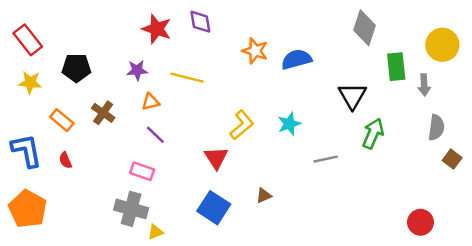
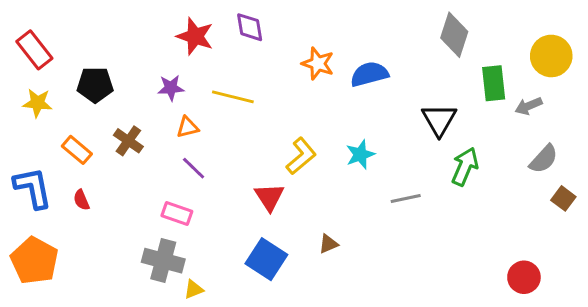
gray arrow: (424, 85) -> (528, 106), turned 70
gray semicircle: (436, 127) -> (544, 159), turned 35

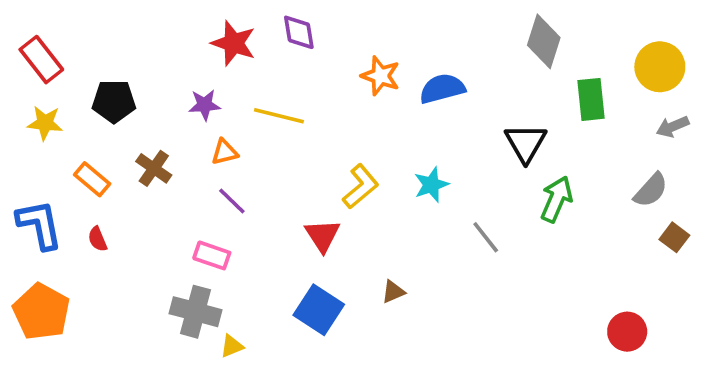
gray arrow: (528, 106) -> (673, 127), moved
gray line: (406, 198) -> (486, 237), turned 64

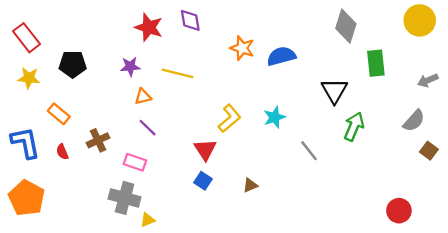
yellow circle: (660, 67) -> (420, 20), moved
brown cross: (154, 168) -> (98, 140), moved, turned 30
blue square: (319, 310) -> (203, 181), moved, size x0.6

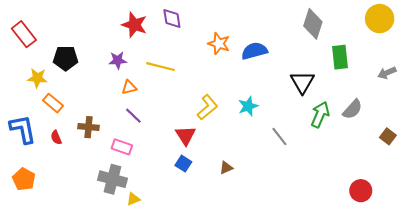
yellow star: (29, 78) -> (37, 78), moved
gray semicircle: (414, 121) -> (352, 109), moved
brown cross: (98, 140) -> (88, 127), turned 30
orange pentagon: (27, 198) -> (24, 179), size x0.7

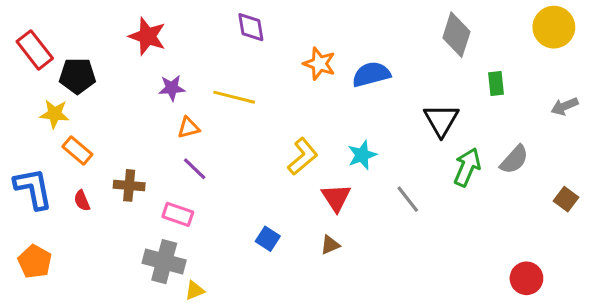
red star: (134, 25) -> (147, 36), moved
green rectangle: (340, 57) -> (496, 83), size x0.7
black pentagon: (66, 58) -> (77, 76), moved
red triangle: (186, 135) -> (336, 198), moved

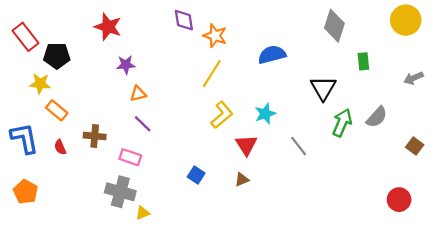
orange star: (319, 64) -> (215, 36), moved
yellow line: (234, 97) -> (212, 74), moved, turned -72
red circle: (526, 278) -> (399, 200), moved

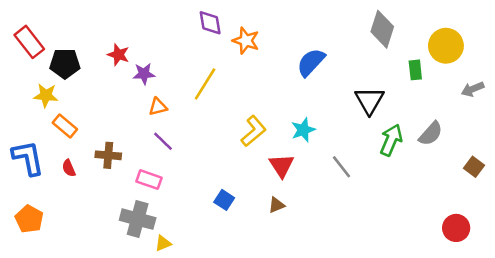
yellow circle: (406, 20) -> (446, 46), moved
red star: (108, 27) -> (118, 55), moved, size x0.7
blue semicircle: (272, 55) -> (311, 62), turned -32
yellow line: (212, 74) -> (205, 84), moved

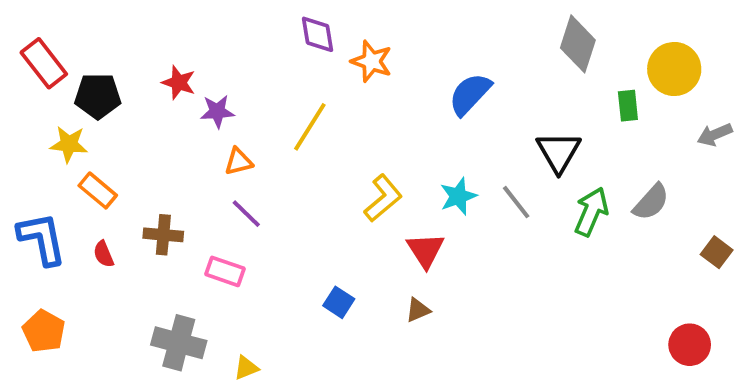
gray line: (341, 167) -> (516, 202), moved
gray cross: (138, 219) -> (179, 343), moved

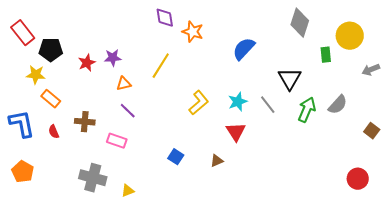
red star: (179, 83) -> (87, 63), moved, turned 30
red triangle: (426, 250) -> (236, 132), moved

